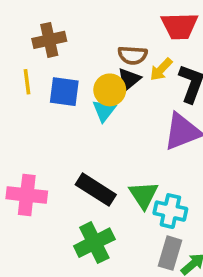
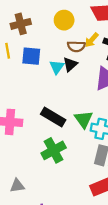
brown semicircle: (133, 55) -> (76, 46), moved
black triangle: (129, 79) -> (70, 64), moved
yellow circle: (110, 90) -> (64, 20), moved

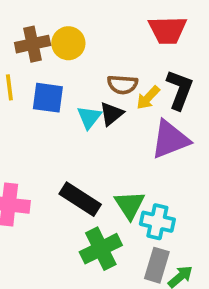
yellow circle: (64, 20) -> (68, 43), moved
yellow arrow: (92, 40) -> (148, 98), moved
green cross: (54, 150) -> (101, 249), moved

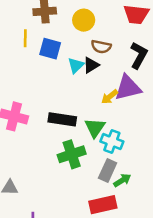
yellow circle: (68, 43) -> (84, 20), moved
yellow arrow: (148, 98) -> (110, 97), moved
black rectangle: (80, 199) -> (62, 119), turned -32

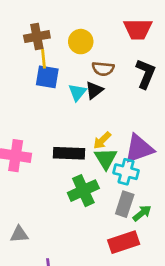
yellow line: (25, 38) -> (44, 59), moved
purple triangle: (128, 88) -> (139, 149), moved
yellow arrow: (110, 97) -> (102, 140), moved

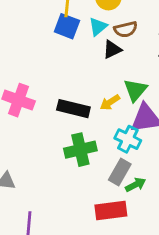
brown semicircle: (103, 69) -> (126, 29), turned -30
cyan triangle: (77, 92) -> (98, 27), moved
green triangle: (106, 159) -> (135, 90), moved

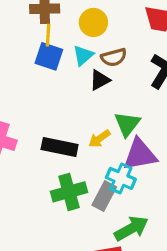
gray rectangle: (120, 172) -> (104, 196), moved
green arrow: (136, 185) -> (131, 228), size x1.5

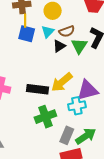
green triangle: (127, 124) -> (79, 46), moved
yellow arrow: (99, 139) -> (62, 82), size x1.6
cyan cross: (121, 178) -> (77, 106), turned -30
gray rectangle: (104, 196) -> (67, 135), moved

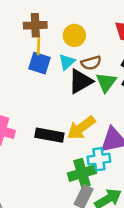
black triangle: (59, 46) -> (80, 81), size x1.5
green cross: (45, 117) -> (82, 173), moved

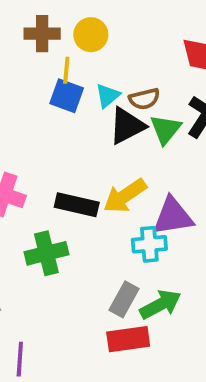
brown cross: (35, 25) -> (42, 34), moved
yellow circle: (74, 35) -> (91, 35), moved
green cross: (82, 173) -> (46, 253), moved

